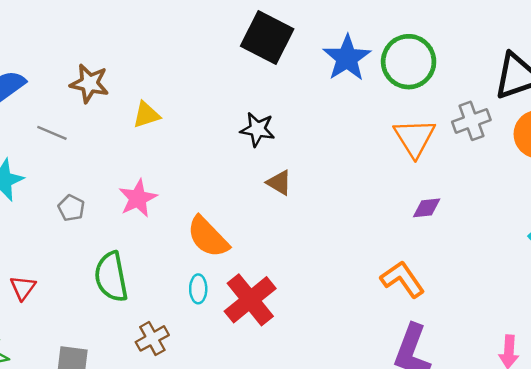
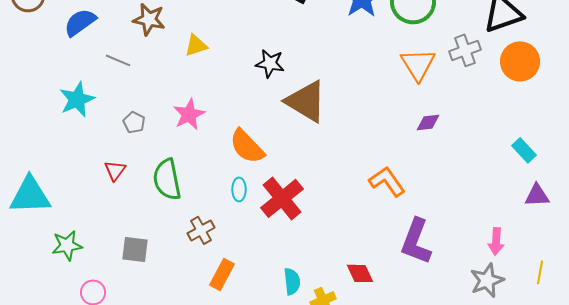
black star: (257, 129) -> (270, 63), moved
brown triangle: (279, 183) -> (306, 101), size x2.0
orange L-shape: (403, 279) -> (387, 181), moved
red triangle: (23, 288) -> (115, 170), moved

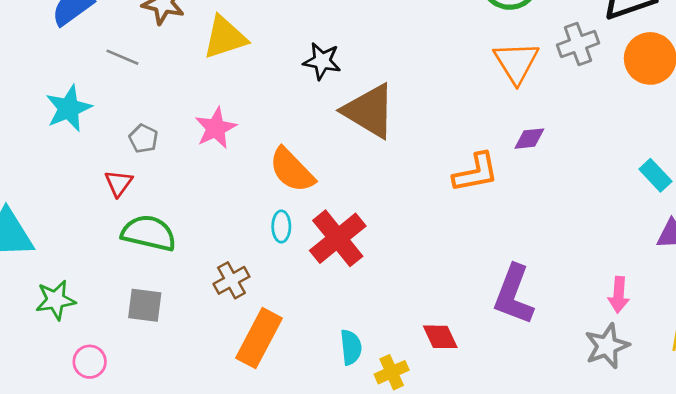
yellow triangle: (196, 45) -> (225, 37), size x1.5
red triangle: (115, 170) -> (119, 183), moved
green semicircle: (167, 179) -> (149, 233), moved, turned 114
orange L-shape: (387, 181) -> (476, 173), moved, turned 114
orange rectangle: (222, 274) -> (259, 338), size x1.4

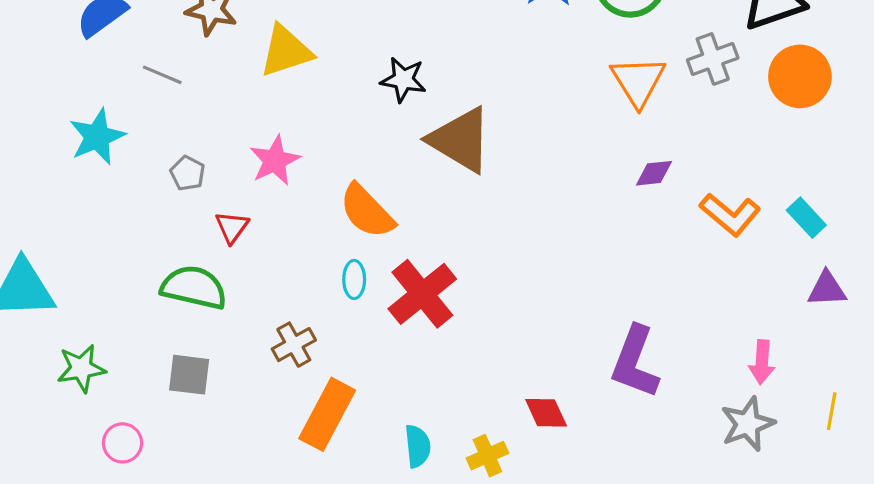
orange L-shape: (476, 173) -> (730, 214), moved, turned 51
red triangle: (119, 183) -> (232, 227), moved
cyan semicircle: (351, 347) -> (418, 446), moved

